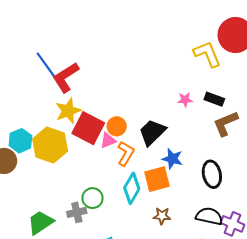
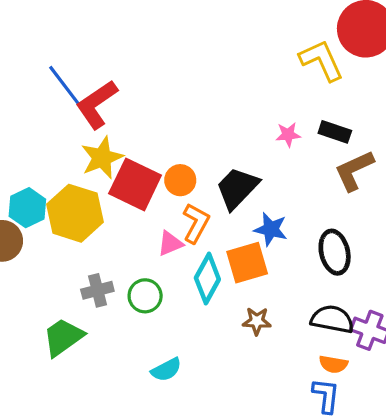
pink triangle: (108, 140) -> (170, 243), moved
gray cross: (77, 212) -> (97, 290), moved

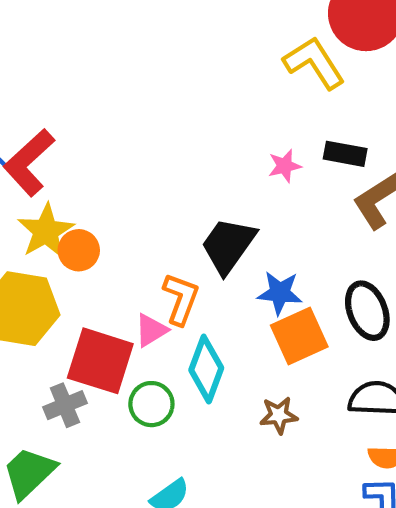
orange circle: (180, 180) -> (79, 250), moved
red square: (135, 184) -> (100, 361), moved
orange square: (247, 263) -> (299, 336), moved
green circle: (145, 296) -> (151, 404), moved

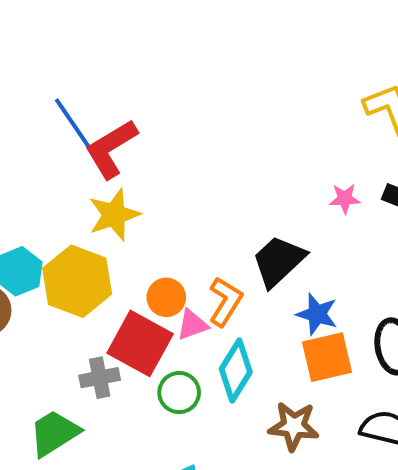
orange circle: (79, 250) -> (166, 297), moved
brown star: (279, 415) -> (294, 426), size x1.4

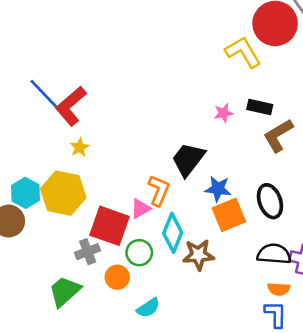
yellow star: (114, 215) -> (80, 147), size x0.6
orange circle: (166, 297) -> (117, 277), moved
brown star: (294, 426) -> (198, 255), moved

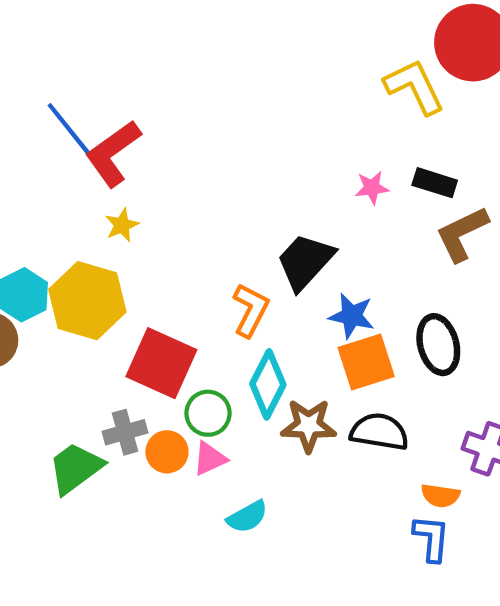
pink triangle: (140, 209) -> (210, 459), moved
gray cross: (88, 252) -> (125, 432), moved
black semicircle: (274, 254) -> (379, 432), moved
cyan semicircle: (148, 308) -> (247, 517), moved

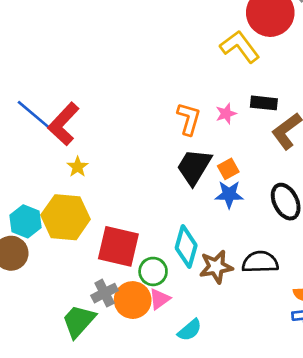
orange L-shape: (251, 310) -> (189, 119), moved
orange square: (366, 362) -> (228, 169), moved, size x0.6
orange circle: (167, 452) -> (133, 300), size x1.4

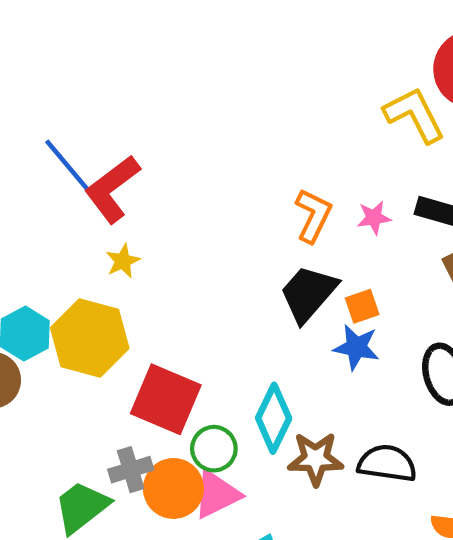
pink triangle: (160, 299) -> (217, 494), size x1.4

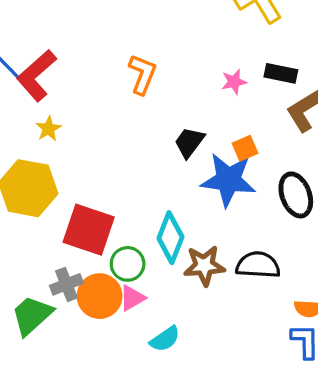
orange L-shape: (313, 216) -> (142, 74), moved
black trapezoid: (308, 293) -> (189, 142), size x0.7
orange square: (362, 306) -> (245, 148), moved
blue star: (356, 347) -> (228, 180), size x1.6
pink triangle: (217, 494) -> (132, 298), size x0.7

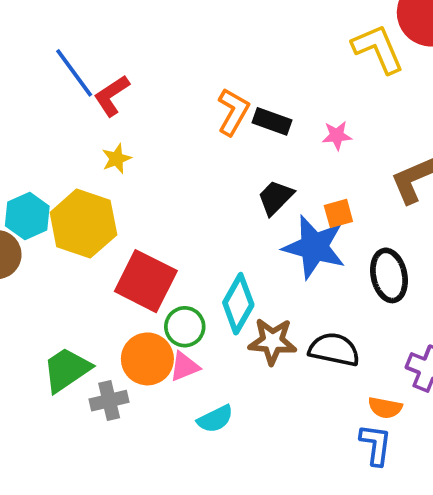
black rectangle: (281, 73) -> (272, 121), moved
red L-shape: (37, 75) -> (112, 96), size x0.7
gray cross: (66, 284) -> (109, 401), moved

